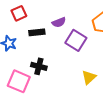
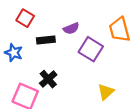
red square: (19, 13) -> (25, 18), turned -35
black cross: (39, 66) -> (48, 79), turned 35

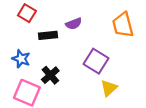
purple square: (91, 49) -> (96, 61), moved
blue star: (14, 53) -> (21, 59), moved

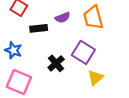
orange trapezoid: (123, 25) -> (93, 17), moved
black cross: (50, 75) -> (56, 63), moved

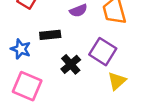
black rectangle: (39, 28) -> (50, 35), moved

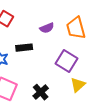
black cross: (71, 64) -> (41, 92), moved

